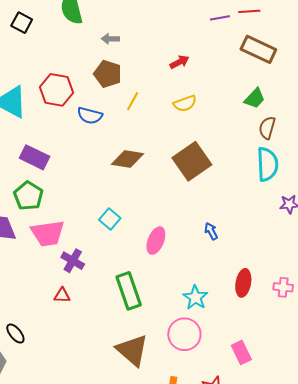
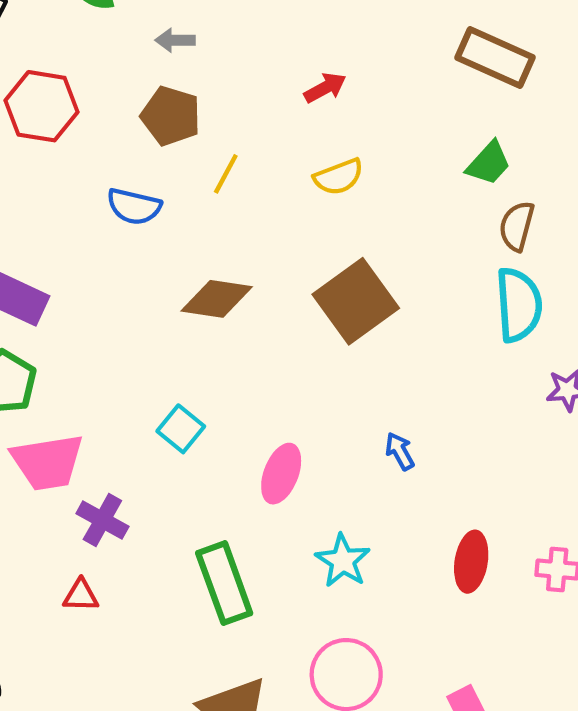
red hexagon: (56, 90) -> (42, 106), moved
cyan star: (195, 298) -> (343, 561), moved

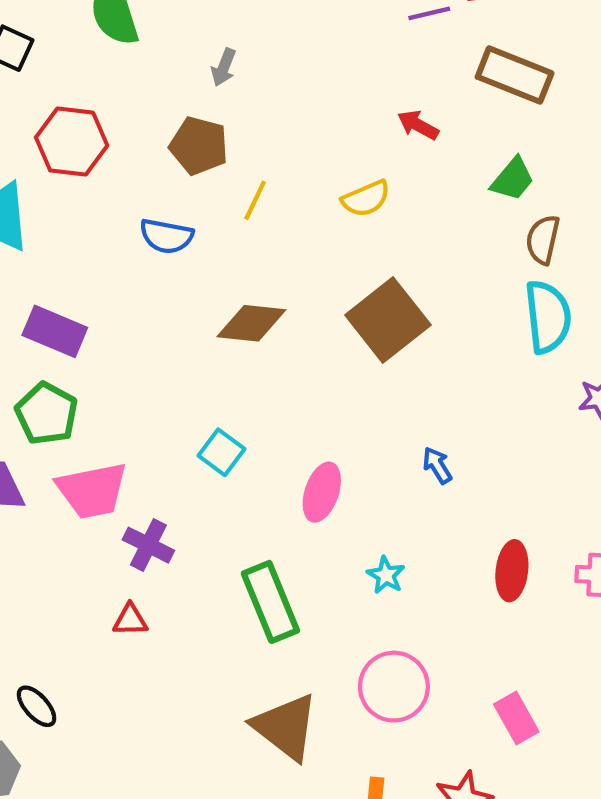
gray arrow: (175, 40) -> (224, 67), moved, turned -66
red arrow: (325, 88) -> (418, 125), moved, turned -120
cyan star: (343, 561) -> (386, 575), size x0.7

